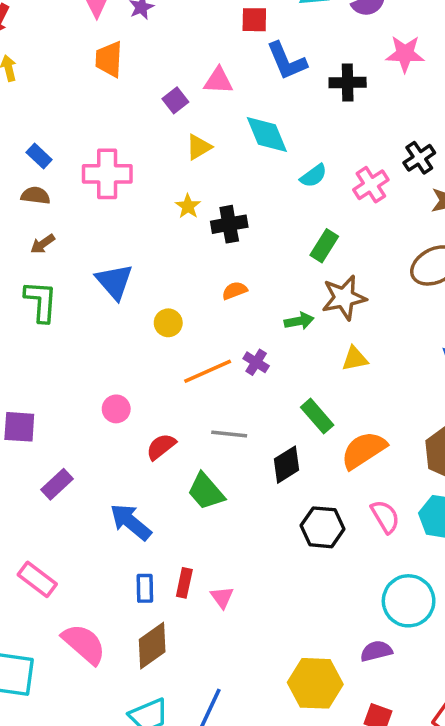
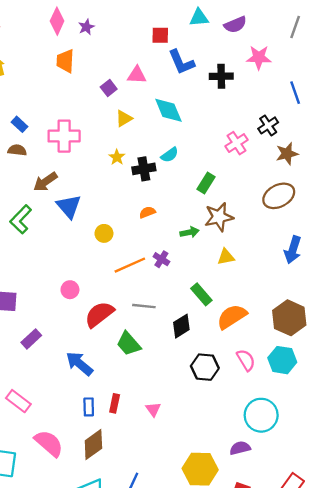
cyan semicircle: (313, 176) -> (170, 155), moved
brown arrow: (43, 244) -> (45, 182), moved, size x1.5
green L-shape: (41, 301) -> (21, 219), turned -140
red semicircle: (161, 447) -> (99, 314), size x1.5
pink triangle: (222, 597) -> (153, 409), moved

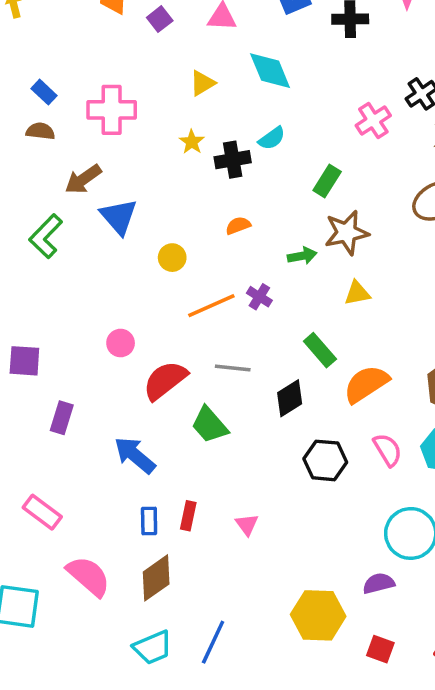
purple square: (109, 88) -> (160, 19), moved
purple rectangle: (31, 339) -> (62, 418), turned -30

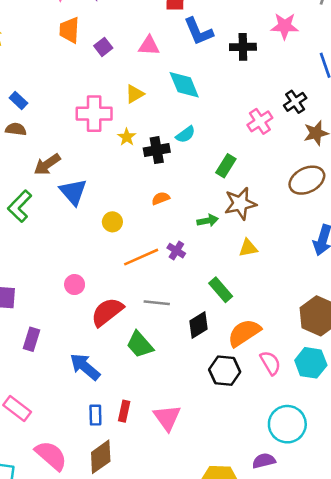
pink cross: (112, 110) -> (94, 114), moved
orange semicircle: (366, 384) -> (244, 333), moved
pink triangle: (247, 525) -> (167, 418), size x1.6

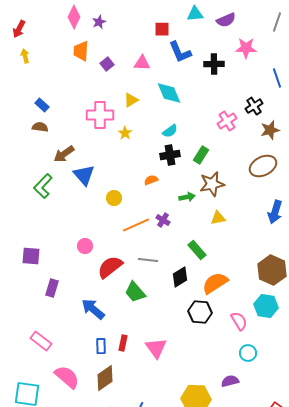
black cross: (157, 150) -> (170, 155), moved
pink semicircle: (270, 363) -> (239, 321), moved
cyan circle: (287, 424) -> (248, 353), size x0.6

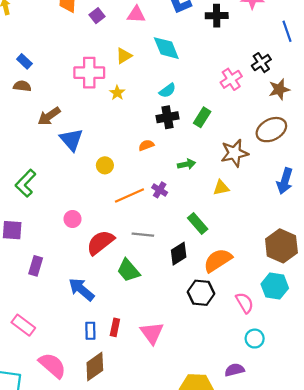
brown star: (212, 184) -> (235, 153), moved
green L-shape: (43, 186) -> (26, 183), moved

